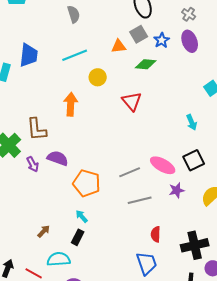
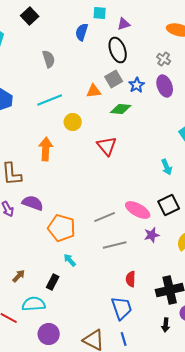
cyan arrow: (82, 216) -> (70, 260), moved

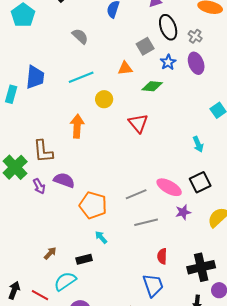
black ellipse: (118, 50) -> (168, 27), moved
gray semicircle: (49, 59) -> (80, 36), turned -30
gray square: (114, 79) -> (145, 46), moved
black rectangle: (53, 282) -> (84, 259), turned 49
cyan semicircle: (34, 304) -> (65, 281), turned -30

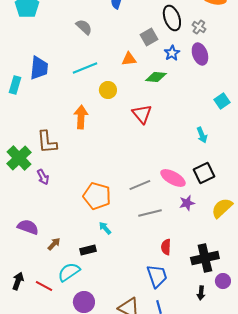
purple semicircle: (64, 180) -> (28, 227), moved

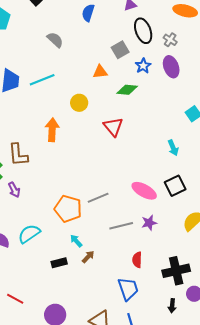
cyan line: (85, 68) -> (42, 80), moved
gray line: (140, 185) -> (98, 198), moved
purple star: (187, 203) -> (149, 223), moved
brown arrow: (54, 244) -> (88, 257), moved
cyan semicircle: (69, 272) -> (29, 234), moved

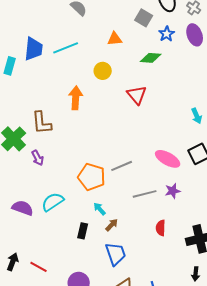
gray square: (120, 50) -> (144, 18), turned -30
orange triangle: (100, 72) -> (115, 39), moved
black rectangle: (59, 263) -> (83, 231), turned -63
blue trapezoid: (128, 289) -> (116, 254), moved

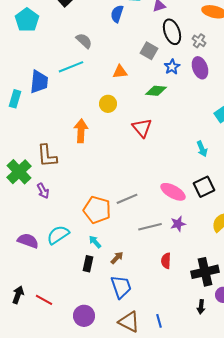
cyan line: (66, 48) -> (71, 67), moved
cyan arrow: (100, 209) -> (95, 242), moved

